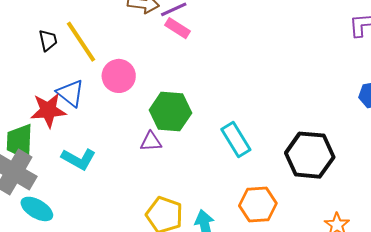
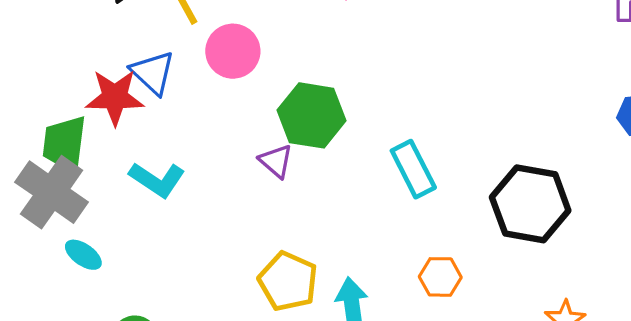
purple triangle: (151, 142) -> (276, 161), turned 40
orange hexagon: (258, 205) -> (440, 277), size x0.7
cyan ellipse: (37, 209) -> (83, 255), size x0.7

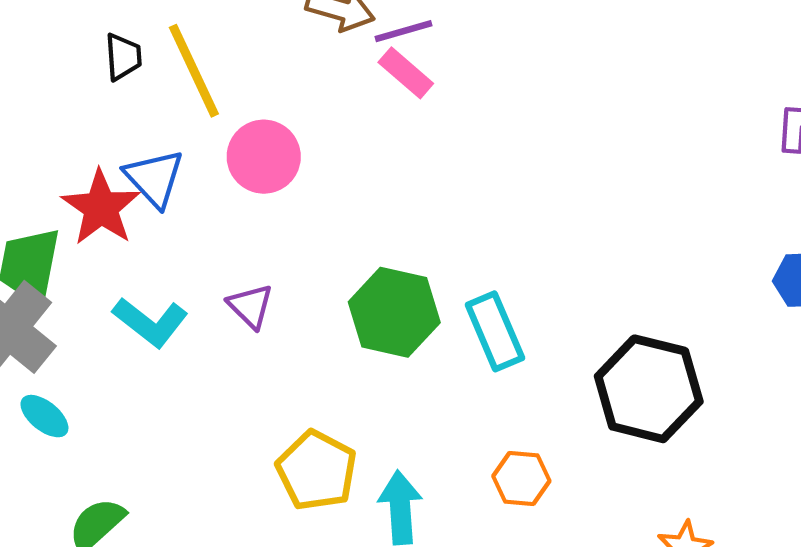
red star: (115, 97) -> (101, 208), turned 30
green hexagon: (312, 115) -> (394, 312), moved
purple triangle: (276, 161) -> (250, 306), moved

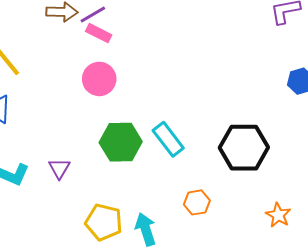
pink circle: (264, 157) -> (99, 79), moved
purple triangle: (250, 306) -> (59, 168), moved, turned 30

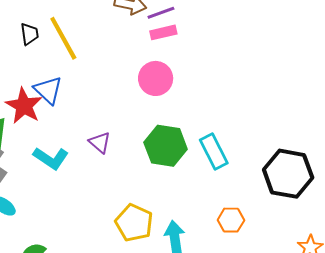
pink rectangle: (99, 33) -> (163, 32), turned -50
purple triangle: (59, 168) -> (100, 142), moved, turned -30

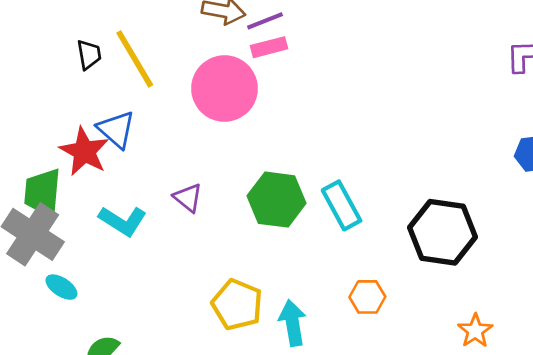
pink circle: (156, 78) -> (224, 89), moved, size x1.4

